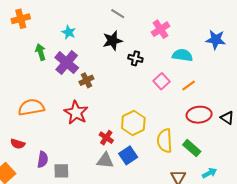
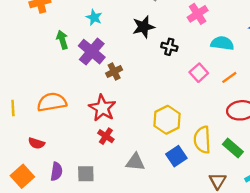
red cross: (106, 138) -> (106, 136), moved
blue square: (128, 155) -> (176, 156), moved
purple semicircle: (43, 159) -> (56, 171), moved

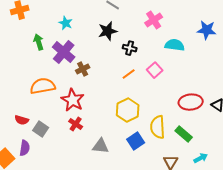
orange line: (229, 77) -> (129, 74), moved
orange semicircle: (52, 102) -> (43, 86), moved
red semicircle: (36, 143) -> (22, 120), moved
purple semicircle: (56, 171) -> (25, 148), moved
gray square: (86, 174) -> (41, 129), moved, turned 35

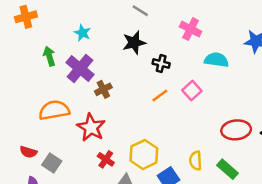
pink cross: (154, 20) -> (191, 29), turned -30
yellow hexagon: (128, 110) -> (144, 154), moved
red cross: (76, 124) -> (106, 159), moved
yellow semicircle: (158, 127) -> (196, 161), size x0.7

